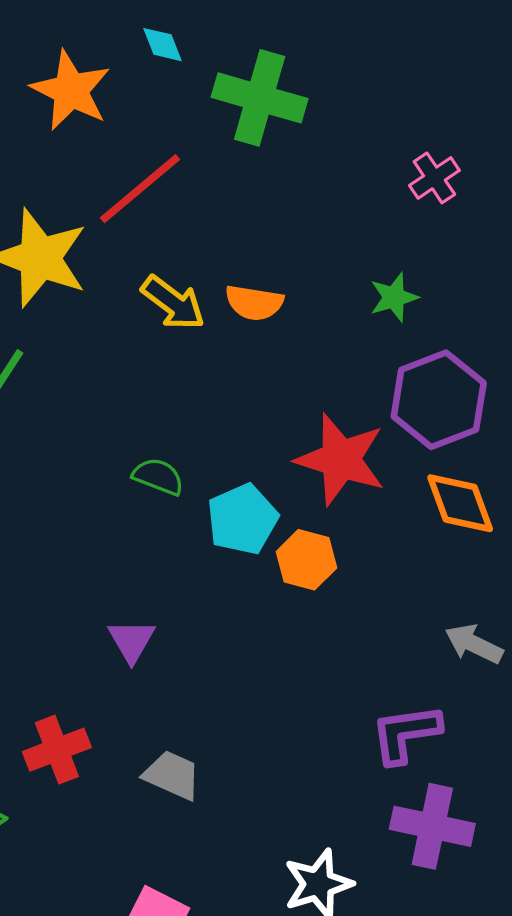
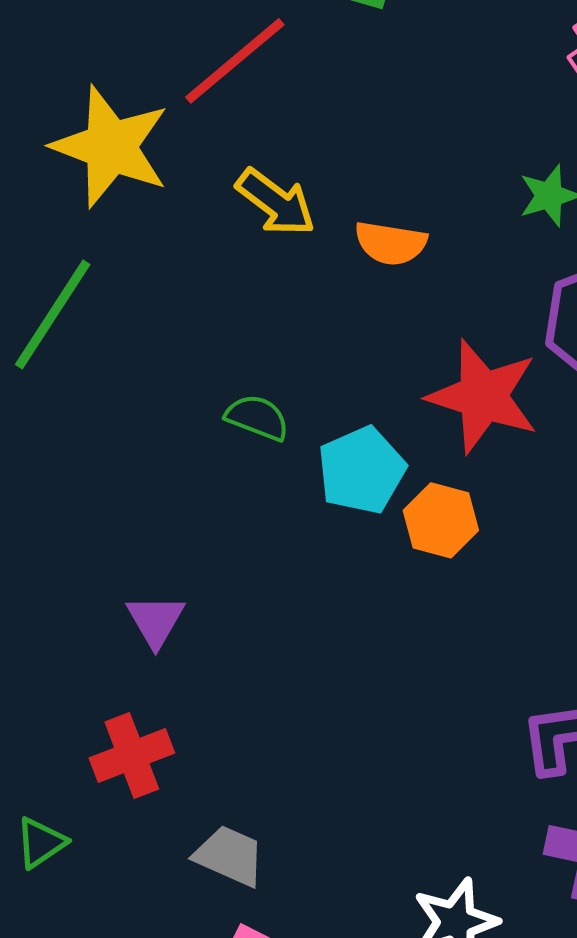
orange semicircle: (254, 303) -> (391, 243), moved
purple triangle: (132, 641) -> (156, 621), moved
gray trapezoid: (172, 775) -> (230, 856), moved

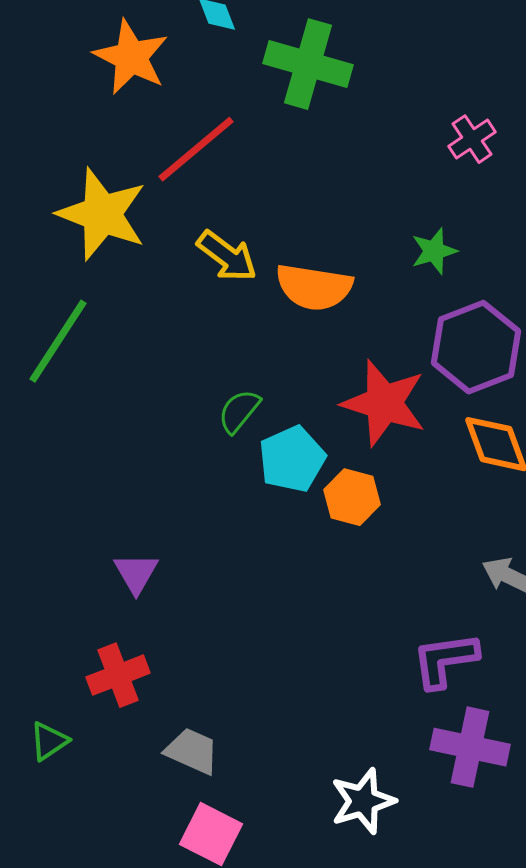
orange semicircle: (391, 243) -> (314, 287), size x1.4
green semicircle: (257, 417) -> (239, 411), moved, turned -72

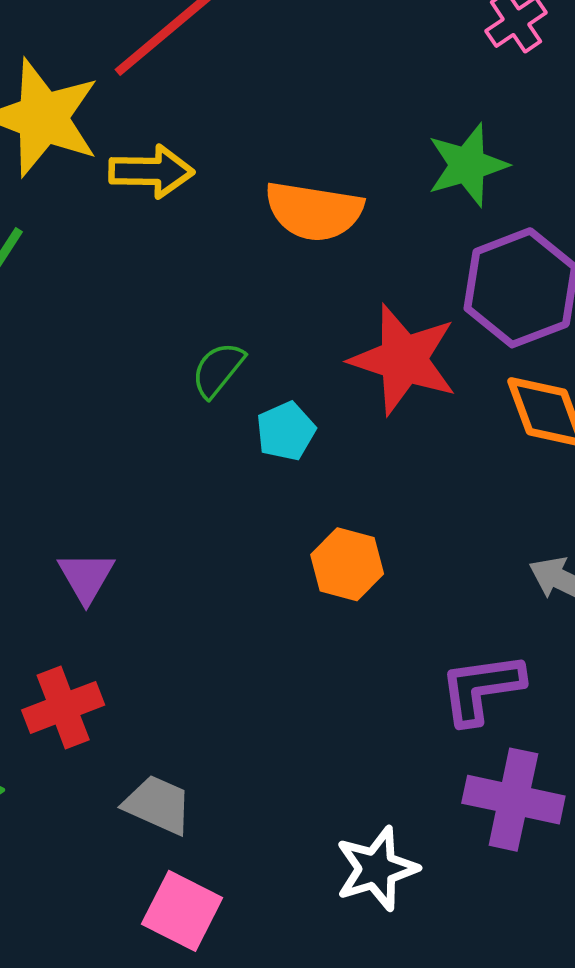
green star: (434, 251) -> (467, 165), size x1.4
yellow arrow: (227, 256) -> (151, 171), moved, turned -36
cyan pentagon: (292, 459) -> (286, 431), size x0.7
orange hexagon: (352, 497) -> (347, 564), moved

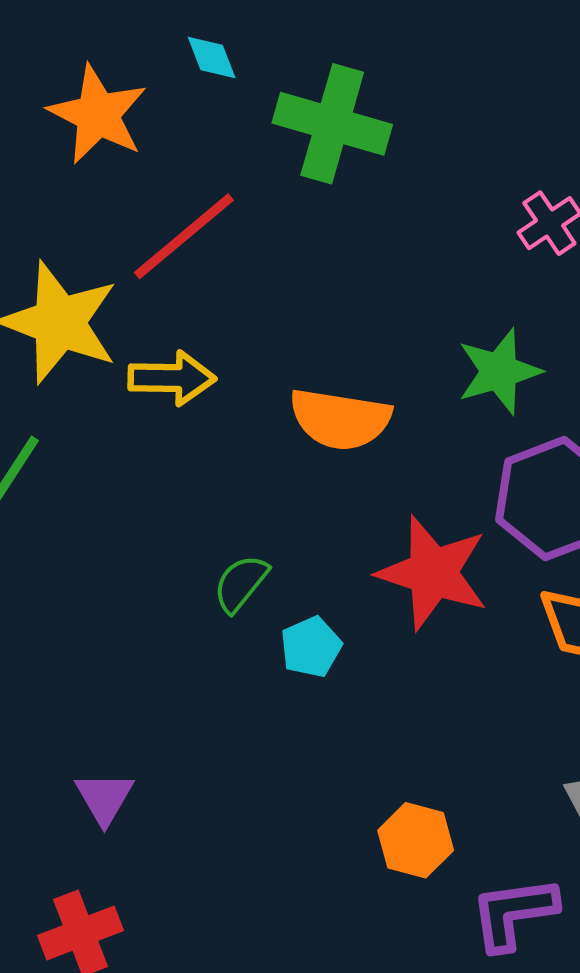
orange hexagon: (347, 564) -> (416, 840), moved

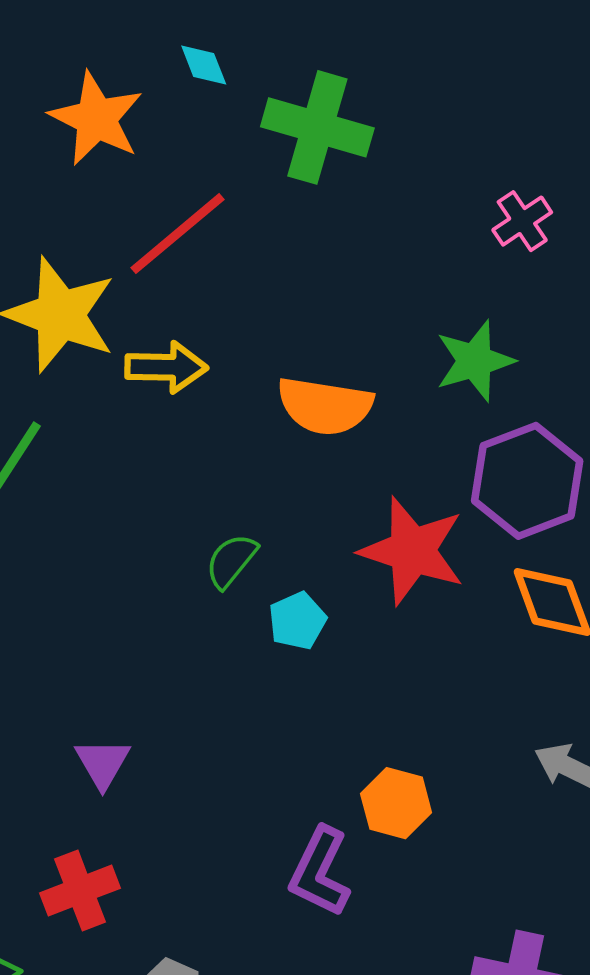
purple L-shape: (514, 913) -> (320, 872), moved, turned -56

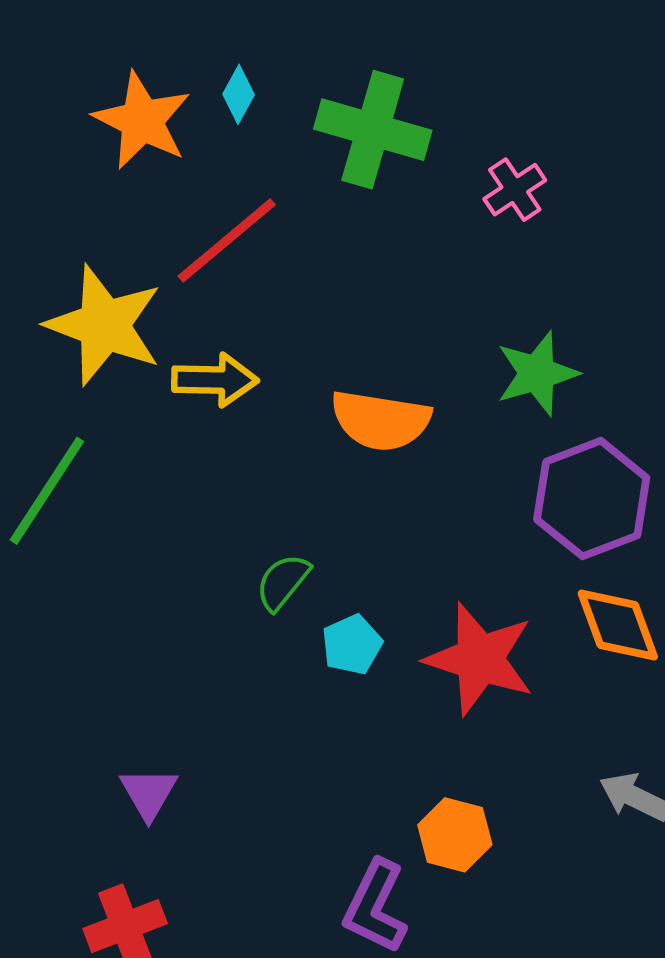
cyan diamond: (204, 65) -> (238, 94), moved, turned 50
pink cross: (522, 221) -> (515, 190), moved
red star: (412, 551) -> (480, 659), moved

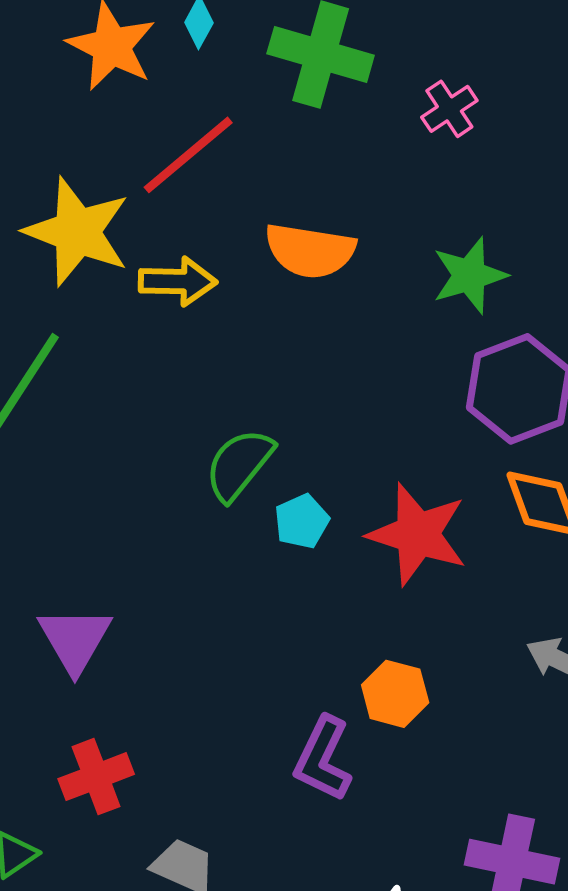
orange semicircle: (381, 420) -> (310, 251), moved
green semicircle: (283, 582) -> (239, 465), size x1.4
purple triangle: (149, 793) -> (75, 639), moved, size x1.4

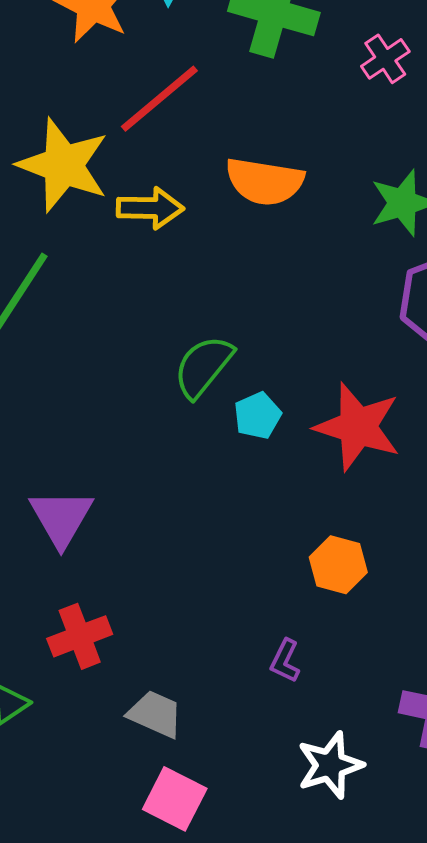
purple L-shape: (323, 759) -> (285, 661), moved, size x0.6

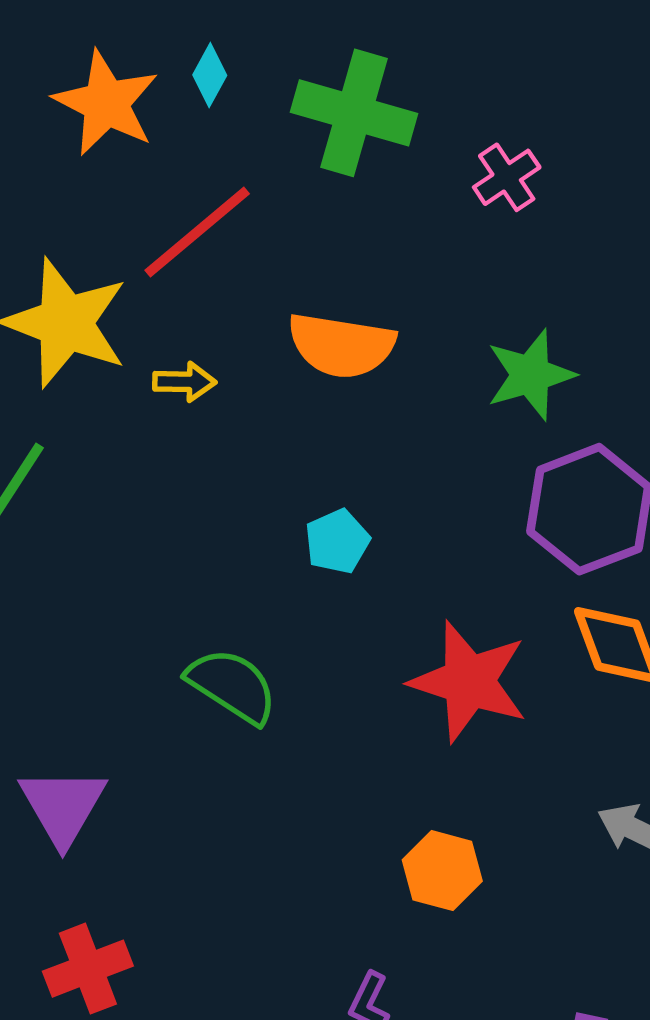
yellow arrow: (150, 208) -> (185, 382), size x0.7
green semicircle: (203, 366) -> (232, 686), moved, turned 84
cyan pentagon: (258, 416) -> (337, 541), moved

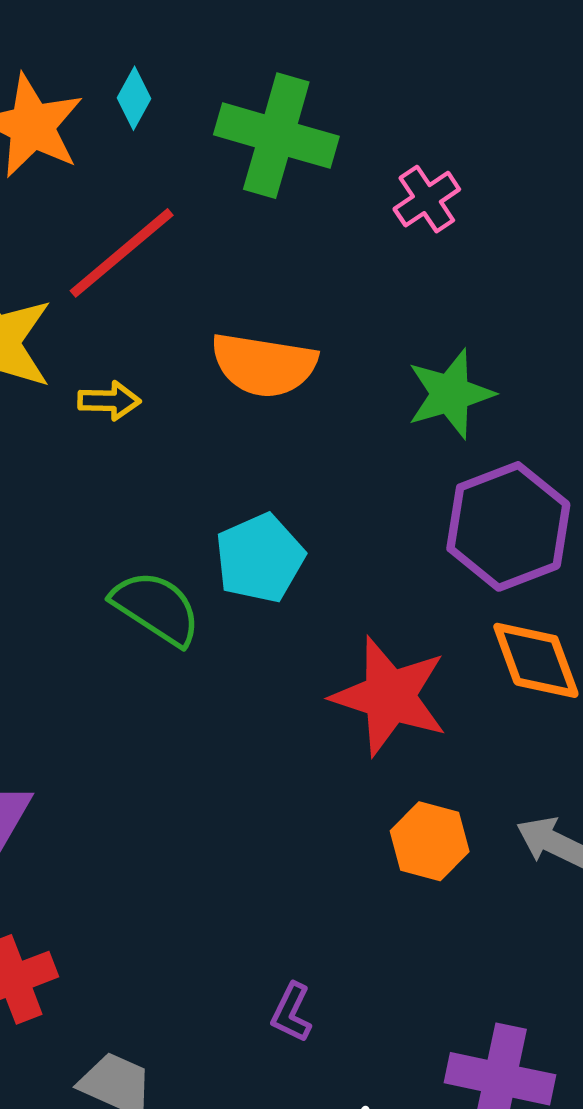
cyan pentagon: (337, 541) -> (260, 558), size x1.4
green semicircle: (232, 686) -> (156, 608), moved
orange hexagon: (442, 871) -> (430, 841), moved

